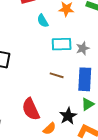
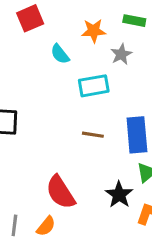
gray star: (83, 48) -> (121, 54), moved
orange semicircle: (49, 129) -> (46, 226), moved

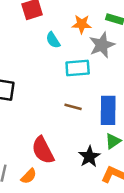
gray star: (121, 54) -> (102, 45), size x1.5

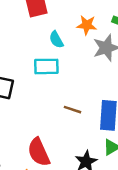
cyan rectangle: (78, 68) -> (46, 66), moved

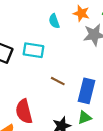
cyan rectangle: (46, 66) -> (33, 50), moved

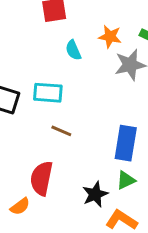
brown line: (58, 81) -> (61, 131), moved
red semicircle: (24, 111) -> (41, 178), turned 30

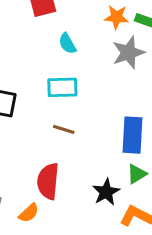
orange star: (110, 37) -> (116, 17), moved
cyan rectangle: (48, 93) -> (62, 87), moved

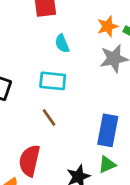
orange star: (116, 17) -> (108, 26), turned -30
brown line: (64, 129) -> (49, 117), turned 30

